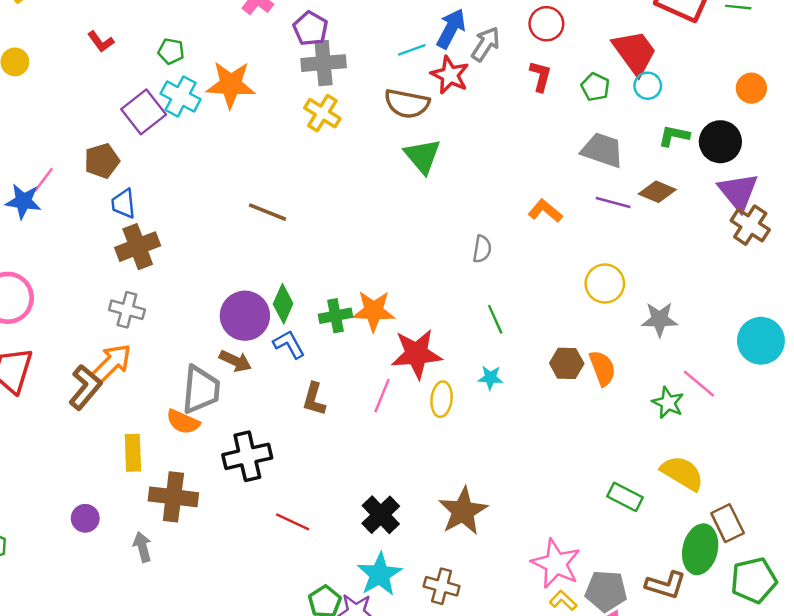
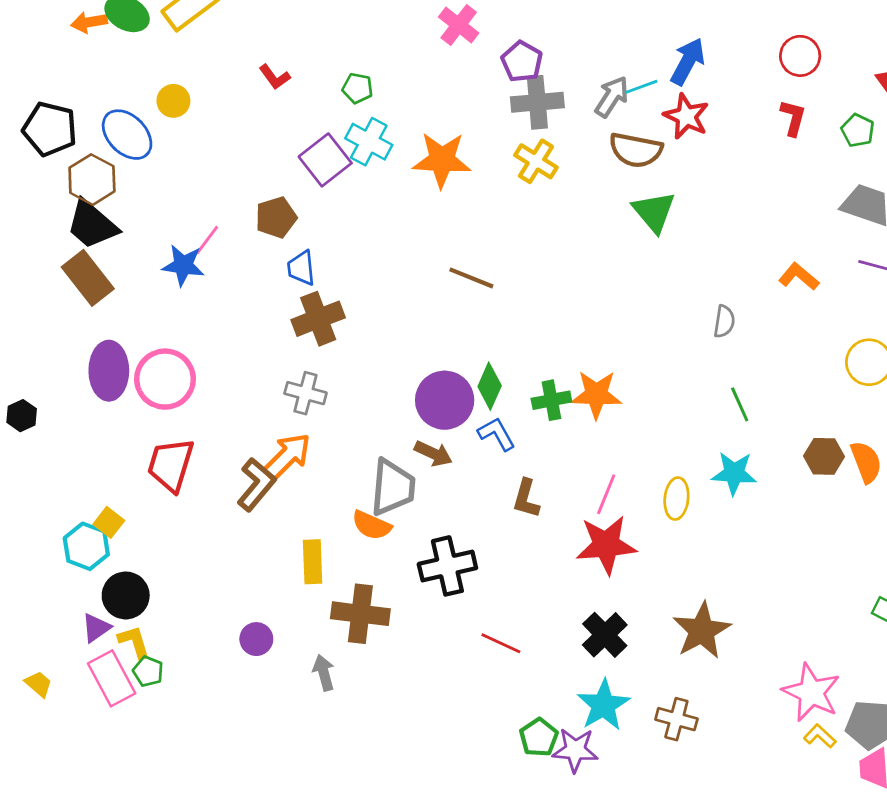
gray arrow: (486, 44) -> (612, 97), moved
orange star: (231, 85) -> (442, 160), moved
red star: (417, 354) -> (606, 545), moved
cyan star: (490, 378) -> (734, 473), size x1.5

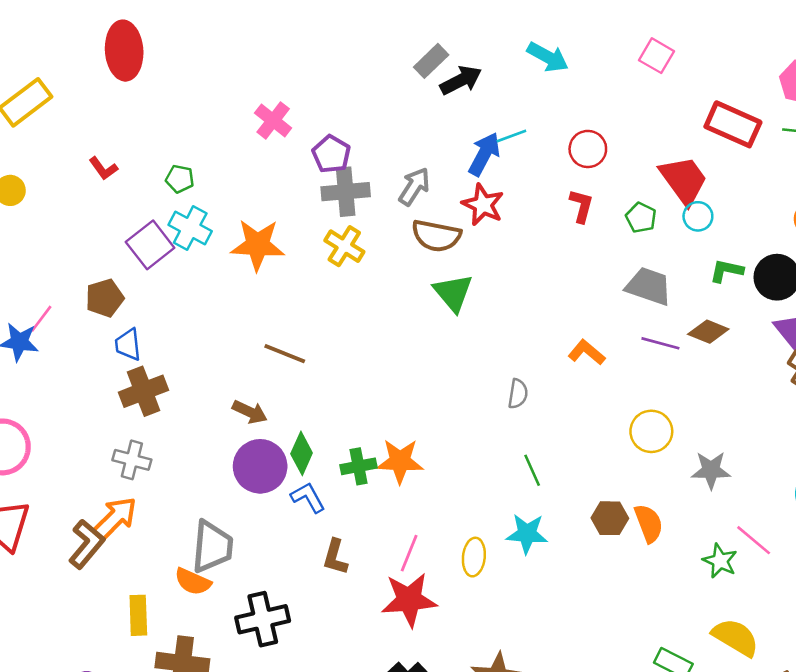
cyan line: (641, 87) -> (511, 136), moved
brown arrow: (433, 454) -> (250, 412), moved

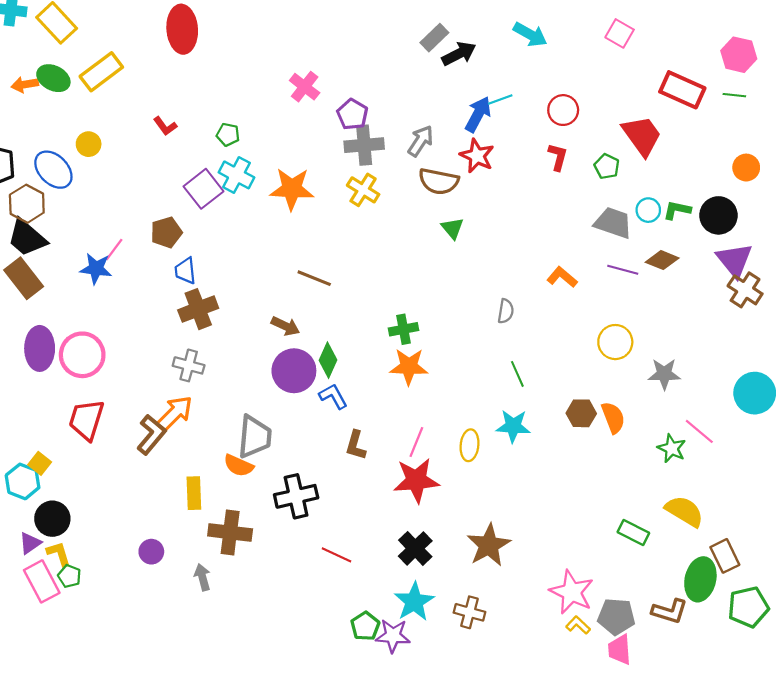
cyan circle: (698, 216) -> (648, 210), moved
green triangle: (453, 293) -> (452, 228), size x0.7
green cross: (359, 466) -> (404, 329), moved

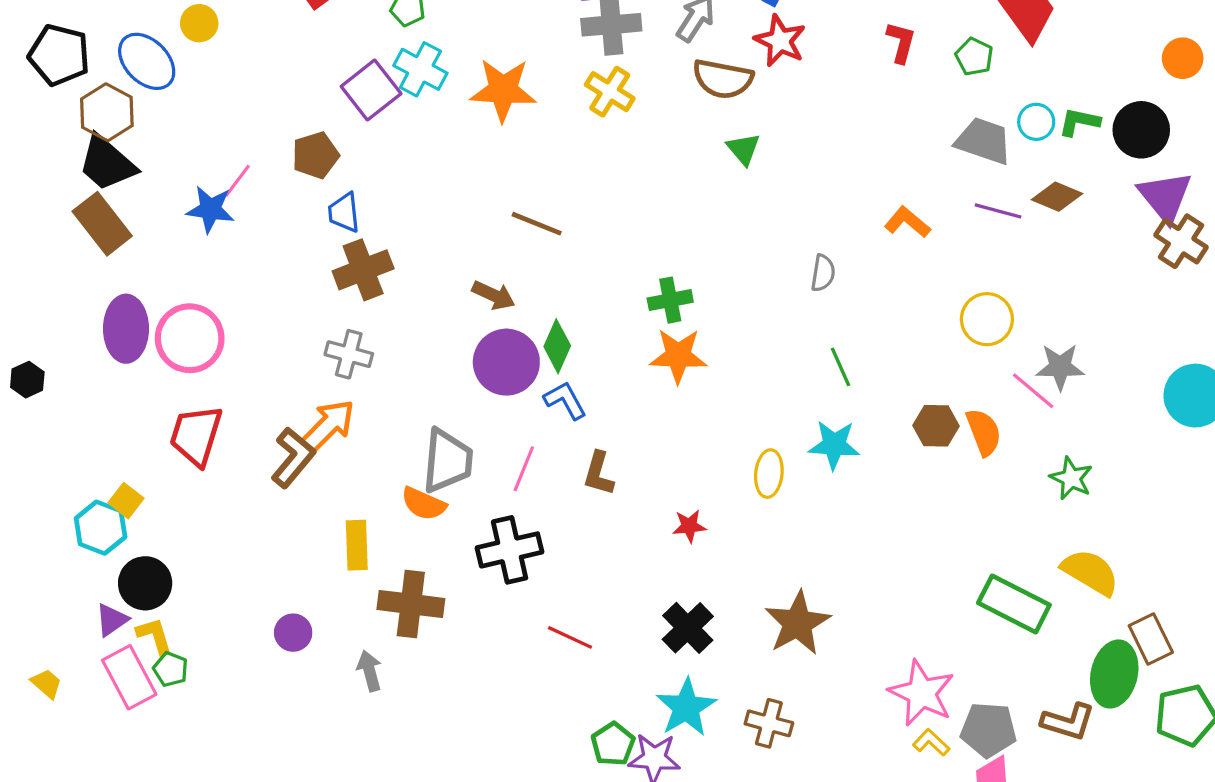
pink line: (699, 431) -> (1033, 391), moved
pink line: (416, 442) -> (524, 469), moved
red star: (416, 480) -> (689, 526), size x0.5
green rectangle: (633, 532) -> (1014, 604), size x1.5

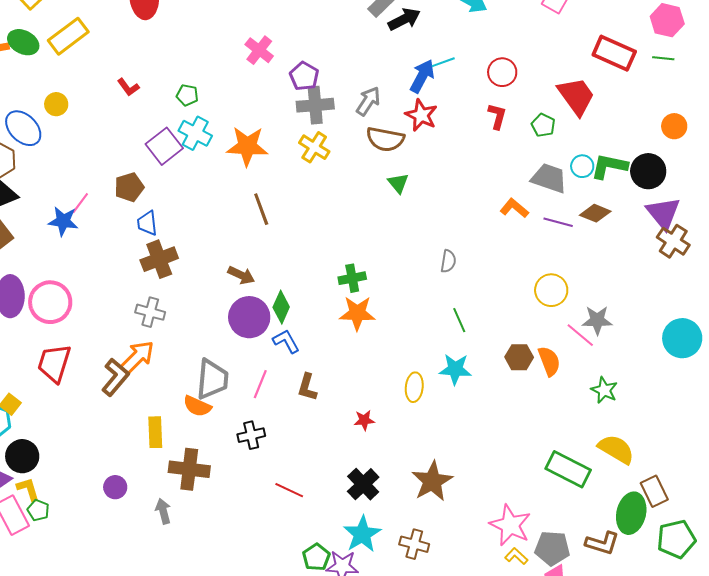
green L-shape: (1079, 122) -> (609, 166), size x1.4
orange L-shape: (907, 222) -> (514, 208), moved
brown line: (537, 224) -> (261, 209), moved, turned 48
black cross: (510, 550) -> (251, 435), size x0.7

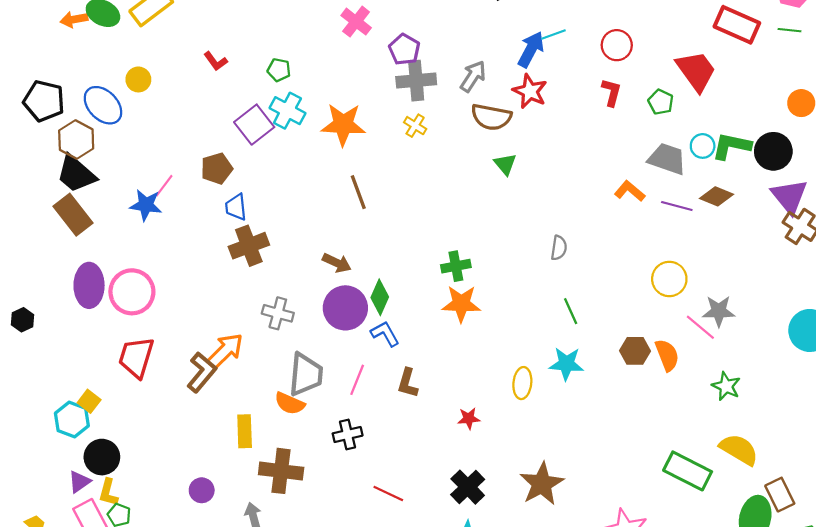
yellow cross: (314, 147) -> (415, 126), size x0.7
gray cross: (150, 312) -> (278, 313), moved
yellow L-shape: (28, 489) -> (108, 492), turned -148

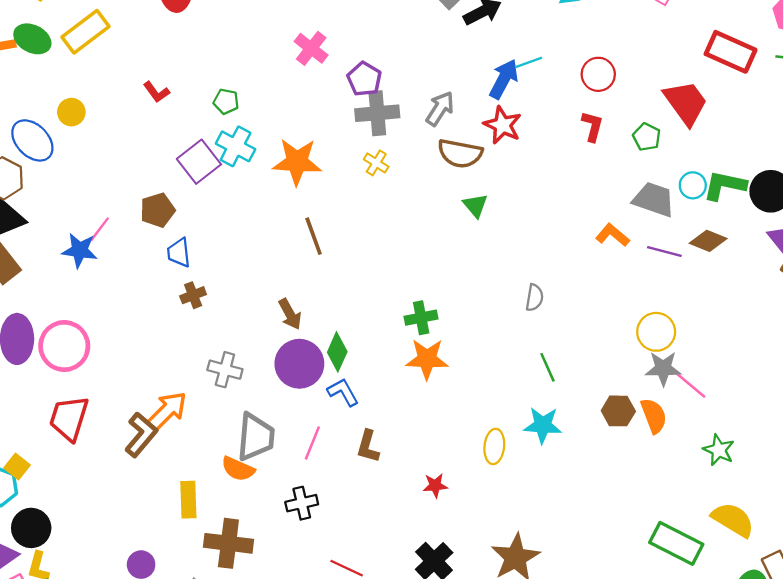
brown cross: (249, 246) -> (193, 295), size x0.6
brown arrow: (337, 263) -> (290, 314), turned 36
gray star: (719, 311) -> (663, 368), moved

